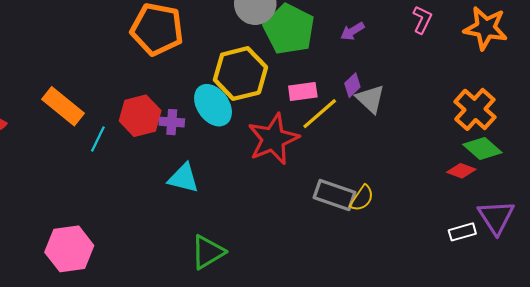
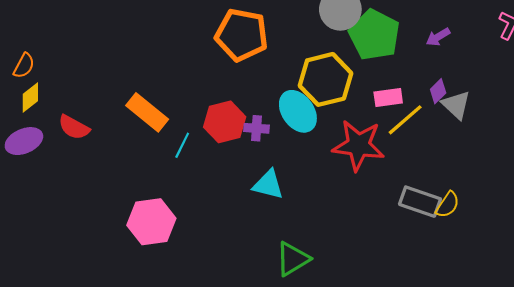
red star: (273, 139) -> (358, 145), turned 30
pink hexagon: (69, 249) -> (151, 222), moved

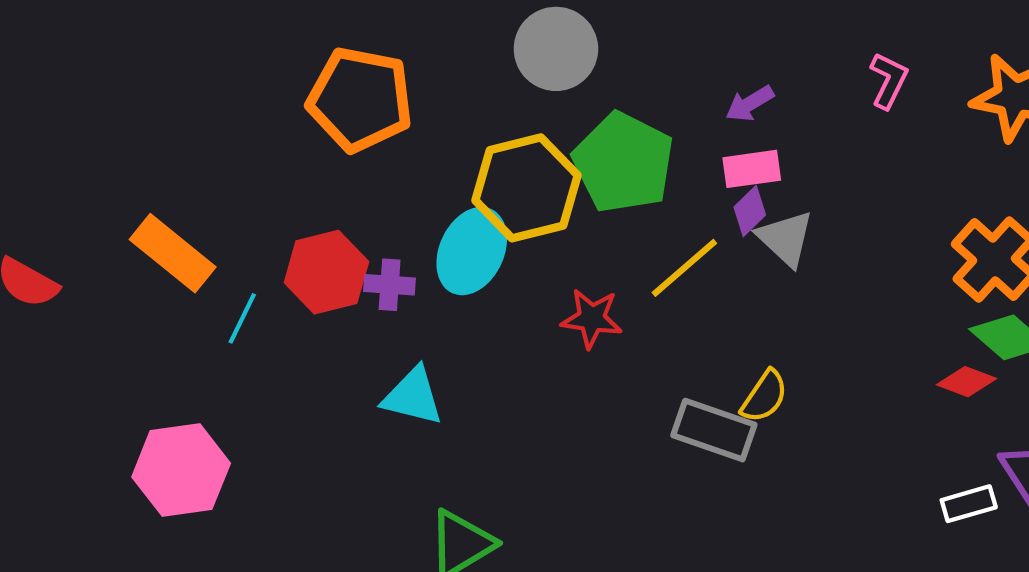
green pentagon: (374, 35) -> (623, 163), moved
pink rectangle: (388, 98) -> (752, 169), moved
cyan ellipse: (298, 111) -> (472, 251), turned 60
red star: (358, 145) -> (592, 318), size x0.6
yellow semicircle: (448, 205) -> (764, 396), moved

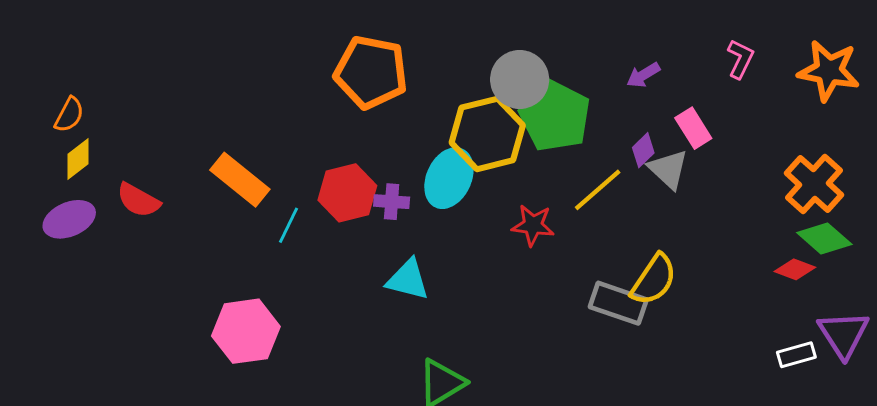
gray circle: (556, 49) -> (520, 79), moved
pink rectangle: (752, 169) -> (693, 128), moved, turned 66
yellow semicircle: (764, 396) -> (654, 280), size x1.4

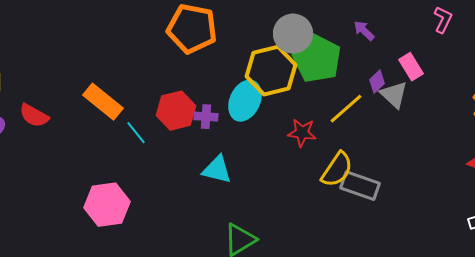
purple arrow: (643, 75) -> (364, 31), moved, turned 75
cyan line: (289, 225) -> (136, 133), turned -65
yellow semicircle: (654, 280) -> (337, 170), moved

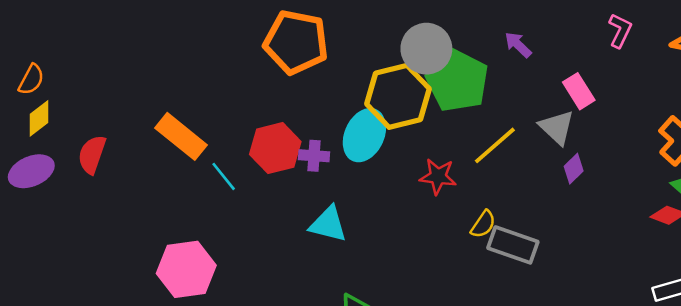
purple diamond: (377, 82) -> (574, 169), moved
red semicircle: (34, 116) -> (92, 154), turned 80
yellow semicircle: (337, 170) -> (483, 224), size x0.6

